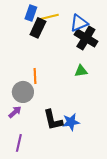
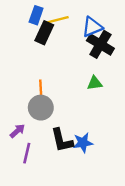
gray circle: (23, 92) -> (41, 108), moved
purple line: (19, 143) -> (27, 153), moved

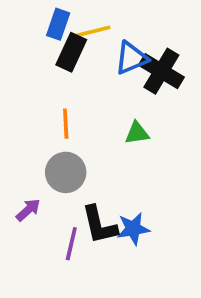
blue triangle: (92, 27) -> (131, 58), moved
green triangle: (95, 83) -> (137, 133), moved
orange line: (41, 89) -> (66, 124), moved
purple line: (27, 153) -> (71, 244), moved

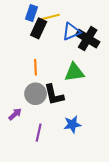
green triangle: (137, 133) -> (74, 72), size x1.5
black L-shape: (99, 225) -> (54, 95), moved

